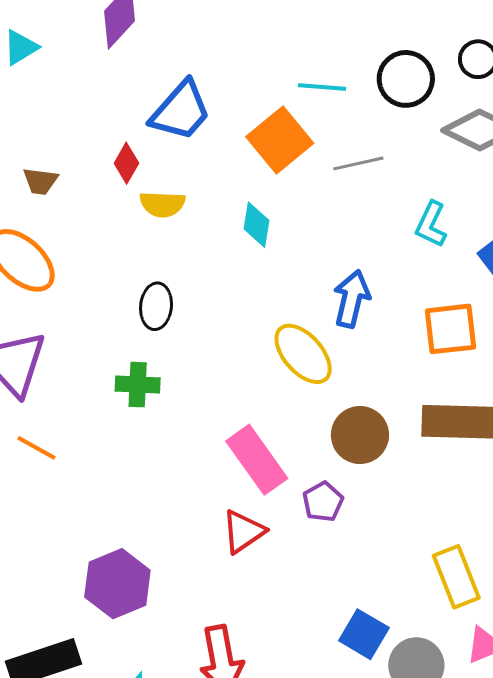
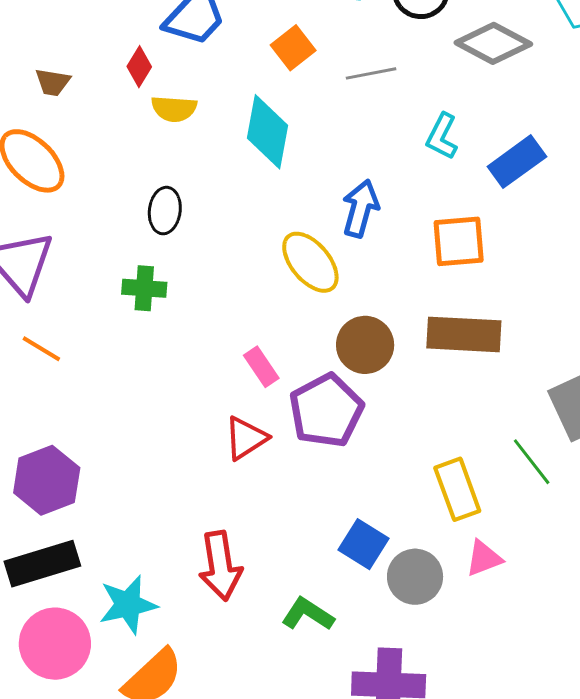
orange square: (280, 140) -> (293, 48), size x0.7
cyan diamond: (257, 225) -> (268, 132), size x1.6
pink rectangle: (257, 460) -> (261, 367), size x0.6
purple pentagon: (323, 502) -> (326, 411), size x1.8
purple hexagon: (117, 584) -> (47, 480), moved

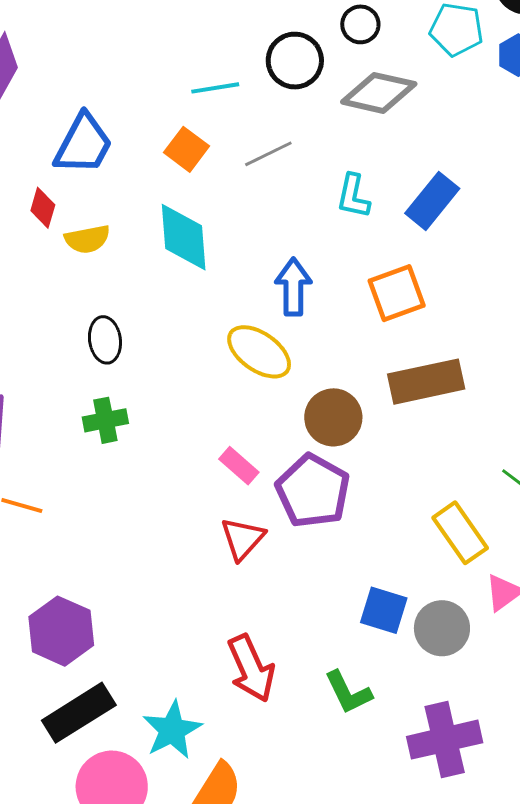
green L-shape: (308, 614) -> (348, 692), turned -134

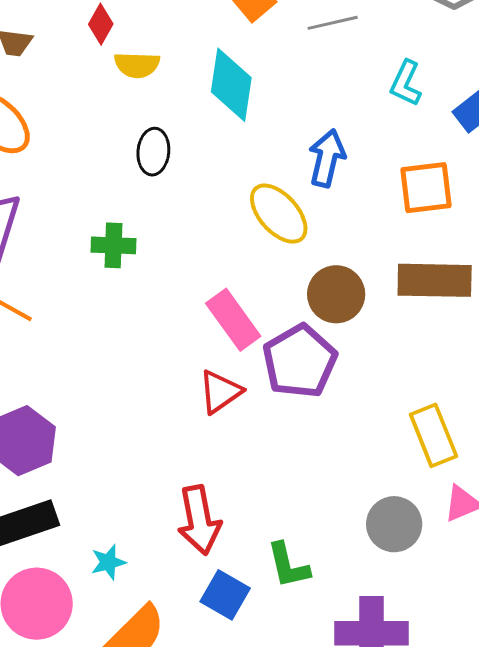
black ellipse: (105, 340) -> (153, 152), moved
pink rectangle: (239, 466) -> (233, 320), size x1.5
blue square: (384, 610) -> (225, 595), moved
cyan star: (172, 730) -> (108, 562), size x0.6

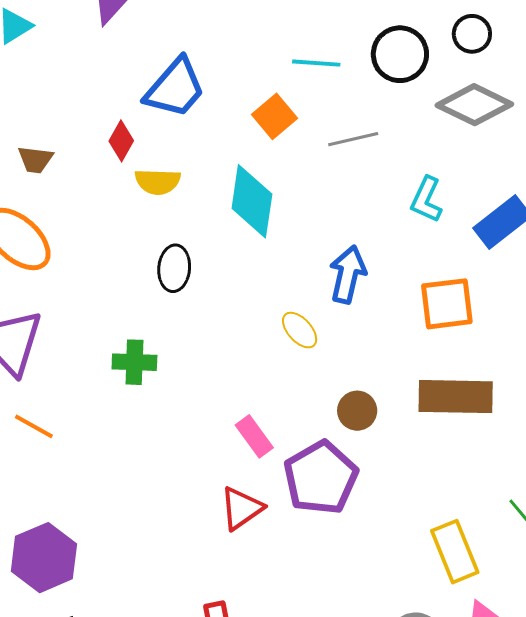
yellow ellipse: (279, 214) -> (300, 330), size x0.6
brown circle: (336, 294) -> (357, 411), size x0.7
pink rectangle: (233, 320) -> (254, 436), size x0.7

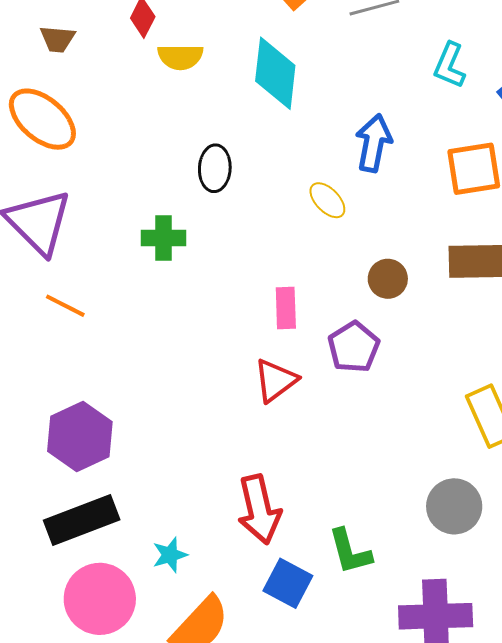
black ellipse: (174, 268) -> (215, 168), moved
pink rectangle: (254, 436) -> (286, 308), turned 36
purple pentagon: (321, 478) -> (354, 347), size x0.7

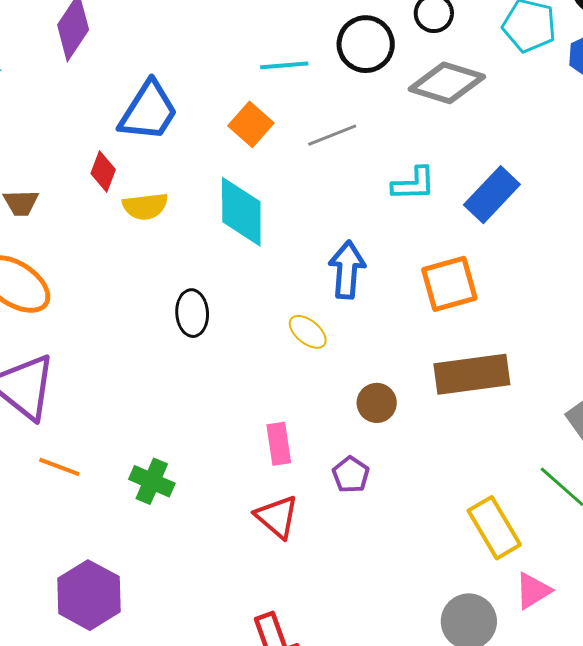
cyan L-shape: (450, 65) -> (414, 184), turned -108
green cross: (163, 238) -> (152, 481), moved, turned 30
purple pentagon: (354, 347) -> (351, 475), size x0.7
red triangle: (276, 380) -> (277, 517), turned -36

